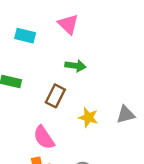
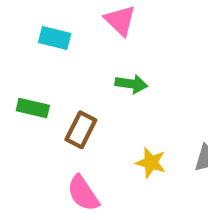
brown rectangle: (55, 96) -> (81, 130), moved

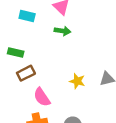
green arrow: (131, 84) -> (62, 31), moved
brown rectangle: (81, 130) -> (26, 73), moved, turned 36

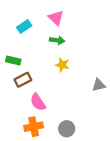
cyan rectangle: (27, 16) -> (24, 26), turned -48
yellow star: (77, 81) -> (62, 65), moved

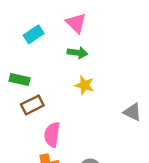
gray triangle: (99, 85) -> (133, 112), turned 40
pink semicircle: (38, 102) -> (52, 135), turned 42

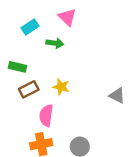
green arrow: (77, 53) -> (55, 43), moved
yellow star: (85, 85) -> (61, 87), moved

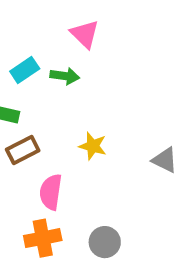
cyan rectangle: (30, 27) -> (25, 70), moved
yellow star: (61, 87) -> (93, 146), moved

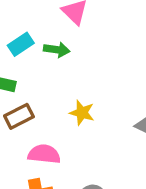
pink semicircle: (51, 192) -> (44, 154), turned 88

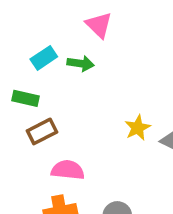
yellow star: (82, 113) -> (138, 128), moved, turned 30

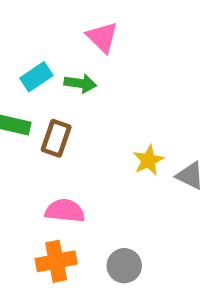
brown rectangle: (42, 131) -> (56, 138), moved, turned -44

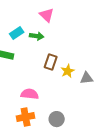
brown rectangle: (56, 138) -> (51, 62), moved
gray triangle: (190, 176) -> (87, 78), turned -32

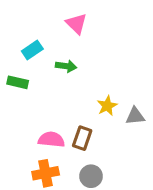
green arrow: (37, 36) -> (66, 66), moved
brown rectangle: (51, 62) -> (82, 138), moved

